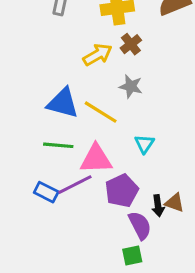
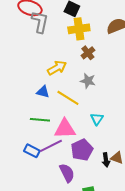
yellow arrow: (98, 55) -> (57, 68), moved
blue triangle: (63, 103) -> (43, 92), size x0.6
purple semicircle: (140, 225) -> (67, 173), moved

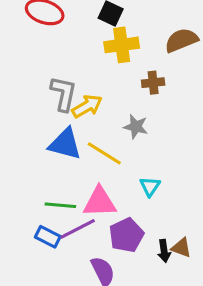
gray L-shape: (40, 22) -> (63, 94), moved
brown cross: (88, 53) -> (153, 83), moved, turned 32
blue triangle: (43, 92) -> (65, 144), size x1.6
green line: (40, 120) -> (60, 205), moved

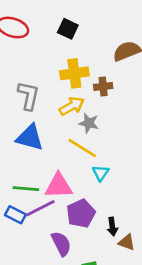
yellow cross: (122, 45) -> (74, 73), moved
yellow arrow: (87, 106) -> (72, 106), moved
yellow line: (104, 153) -> (82, 148), moved
brown triangle: (181, 248) -> (127, 242), moved

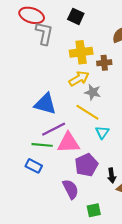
gray L-shape: (29, 96) -> (44, 33), moved
purple line: (40, 208) -> (54, 129), moved

